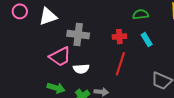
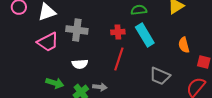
cyan rectangle: (147, 40) -> (145, 35), size x1.6
pink trapezoid: (60, 57) -> (48, 42), moved

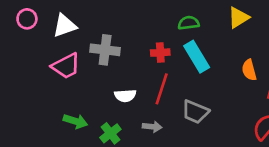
white semicircle: (80, 64) -> (125, 96), moved
gray trapezoid: (160, 76) -> (195, 112), moved
gray arrow: (100, 87) -> (152, 127), moved

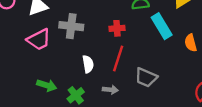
cyan rectangle: (197, 57) -> (162, 26), moved
white semicircle: (125, 96) -> (88, 64), turned -96

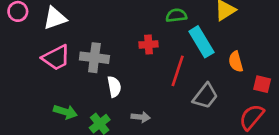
gray cross: (71, 26) -> (94, 58), moved
red line: (118, 58) -> (178, 71), moved
gray trapezoid: (146, 77) -> (205, 96), moved, turned -75

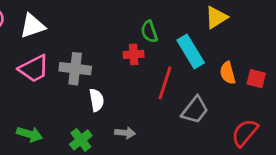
green semicircle: (176, 15) -> (149, 32), moved, turned -102
red square: (262, 84) -> (256, 79), moved
green arrow: (65, 112) -> (30, 134), moved

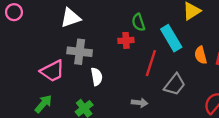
white triangle: (32, 26) -> (71, 18), moved
pink trapezoid: (34, 69) -> (52, 71), moved
gray arrow: (125, 133) -> (140, 103), moved
green arrow: (30, 134) -> (43, 104), turned -66

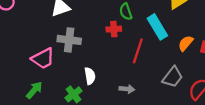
orange semicircle: (201, 55) -> (186, 43), turned 56
white semicircle: (97, 77) -> (90, 76), moved
gray trapezoid: (175, 85) -> (173, 77), moved

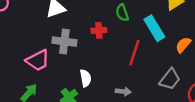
red cross: (114, 29) -> (99, 30), moved

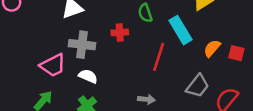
white semicircle: (86, 78) -> (88, 76), moved, turned -56

